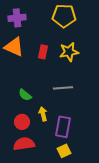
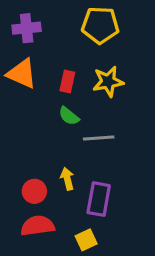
green semicircle: (25, 95) -> (69, 116), moved
yellow square: (64, 151) -> (86, 240), moved

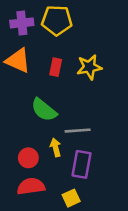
yellow pentagon: (100, 25) -> (57, 20), moved
green semicircle: (69, 116) -> (44, 110), moved, size x1.5
gray line: (99, 138) -> (78, 131), moved

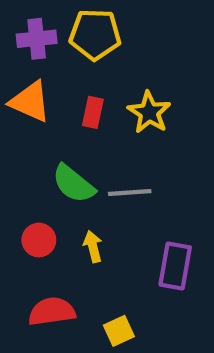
yellow star: (89, 67) -> (149, 112), turned -30
gray line: (78, 131) -> (130, 192), moved
red circle: (28, 158) -> (39, 240), moved
purple rectangle: (82, 164) -> (175, 266), moved

